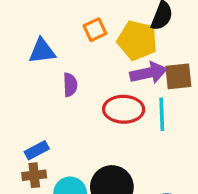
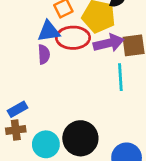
blue triangle: (42, 51) -> (49, 31), moved
red ellipse: (124, 109) -> (73, 38), moved

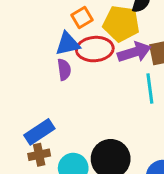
blue rectangle: (18, 109) -> (39, 132), size x1.4

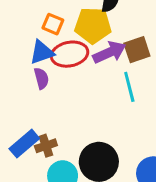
orange square: (82, 17) -> (53, 24), turned -30
brown cross: (39, 155) -> (46, 146), moved

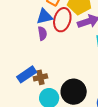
red ellipse: (70, 54) -> (62, 20), turned -70

